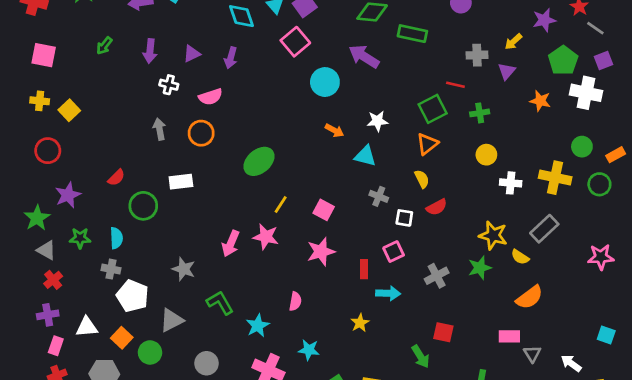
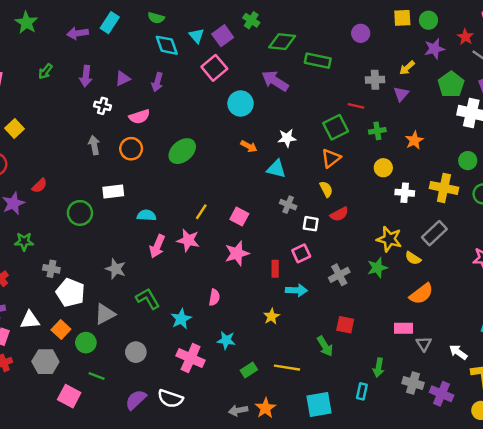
orange star: (540, 101) -> (414, 140), moved, turned 30
green ellipse: (259, 161) -> (182, 151), moved
red semicircle: (116, 178) -> (39, 186), moved
cyan semicircle: (116, 238) -> (147, 215), moved, turned -84

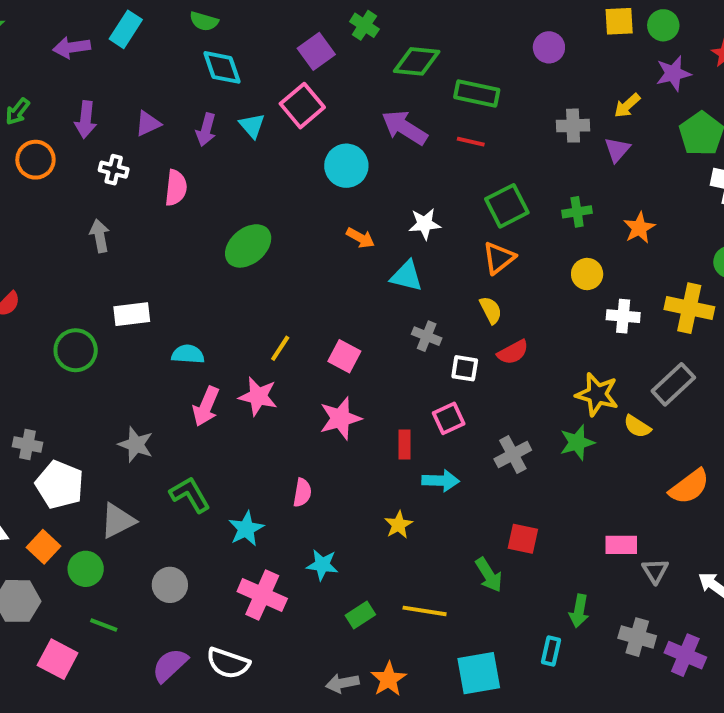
cyan triangle: (197, 36) -> (252, 126), moved
red line: (356, 106) -> (471, 142), moved
pink semicircle: (139, 117) -> (176, 188), turned -66
orange circle: (131, 149) -> (35, 160), moved
orange semicircle: (421, 294) -> (689, 487), moved

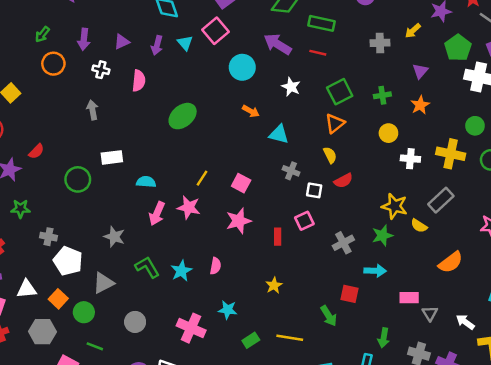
purple triangle: (617, 150) -> (420, 71), moved
white star: (425, 224) -> (291, 87), moved, turned 30
cyan arrow: (441, 481) -> (375, 271), moved
cyan star: (246, 529) -> (181, 271), moved

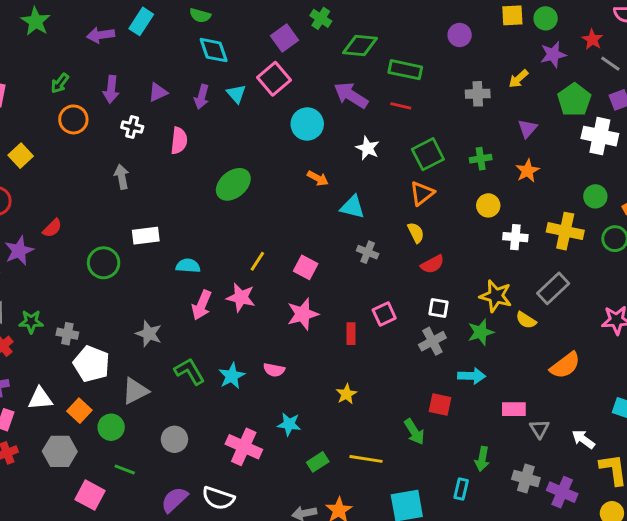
white square: (314, 190) -> (438, 308), moved
green star: (20, 209) -> (31, 322), moved
pink semicircle: (215, 266) -> (274, 370), turned 91

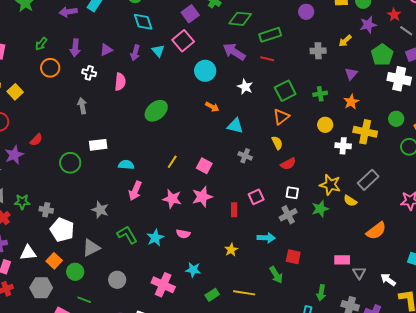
green rectangle: (405, 70) -> (270, 35), turned -30
yellow cross: (565, 231) -> (365, 132), moved
pink star: (241, 297) -> (172, 199), moved
cyan arrow: (472, 376) -> (266, 238), moved

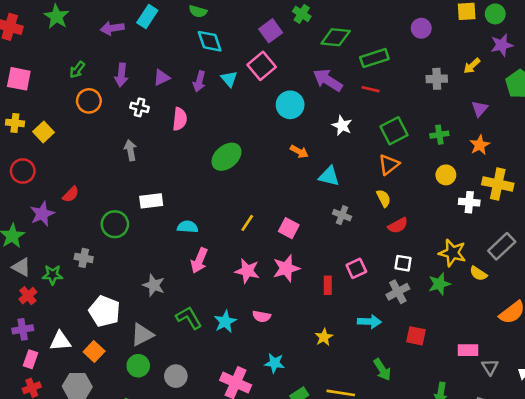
gray cross: (46, 210) -> (84, 258), moved
red square: (293, 257) -> (416, 336), moved
green circle: (75, 272) -> (138, 366), moved

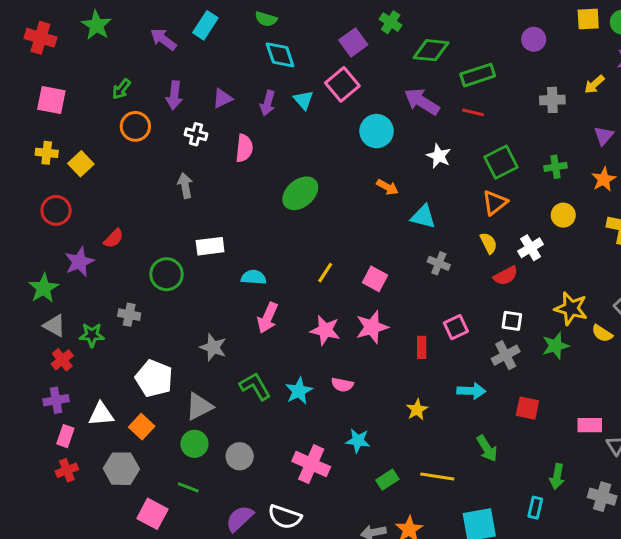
purple arrow: (112, 28) -> (163, 39), turned 45
white cross: (469, 202) -> (531, 248), moved, turned -36

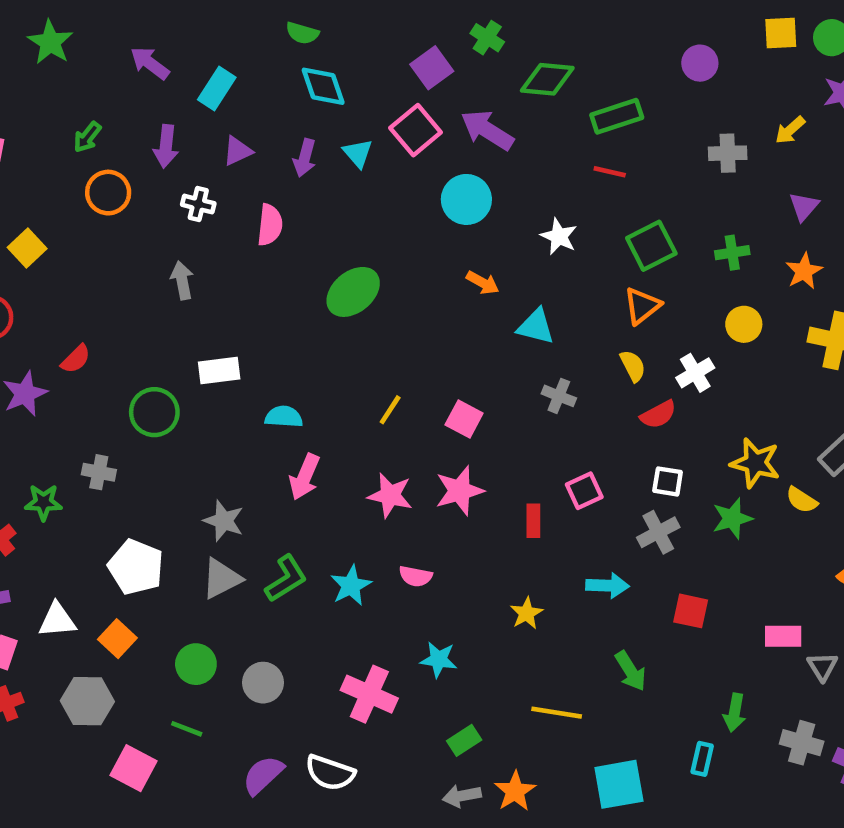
cyan rectangle: (205, 25) -> (217, 89), moved
purple arrow: (422, 102) -> (487, 130), moved
green L-shape: (255, 386) -> (286, 579), turned 88
gray triangle: (199, 406) -> (221, 579), moved
green rectangle: (387, 480) -> (464, 740), moved

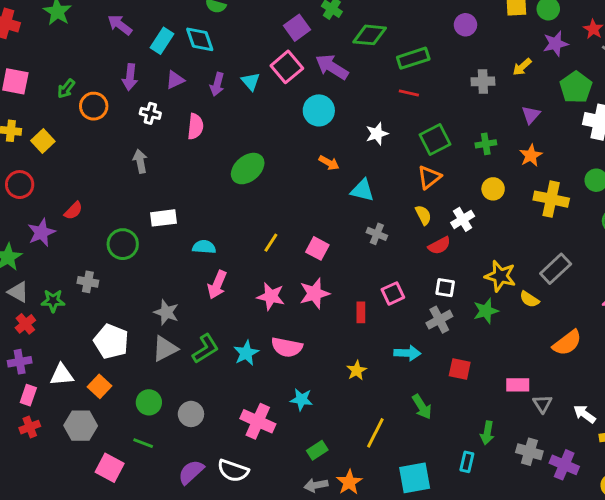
cyan diamond: (323, 86) -> (200, 39), moved
green arrow: (87, 137) -> (66, 89), moved
white star: (559, 236) -> (377, 134), turned 30
pink semicircle: (416, 576) -> (287, 347), size x1.5
yellow line: (557, 713) -> (375, 433), turned -72

